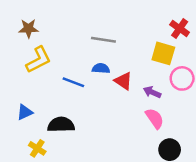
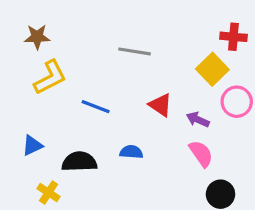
red cross: (180, 29) -> (233, 37), turned -30
yellow square: (163, 53) -> (212, 69), turned 30
blue semicircle: (101, 68) -> (131, 152), moved

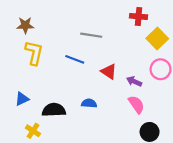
red cross: (233, 37) -> (139, 16), moved
yellow square: (212, 69) -> (157, 38), moved
yellow L-shape: (50, 77) -> (34, 53), turned -50
blue line: (96, 107) -> (75, 59), moved

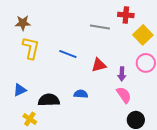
gray line: (91, 35) -> (100, 27), moved
red triangle: (109, 71) -> (99, 65), turned -49
purple arrow: (134, 81) -> (122, 74), turned -112

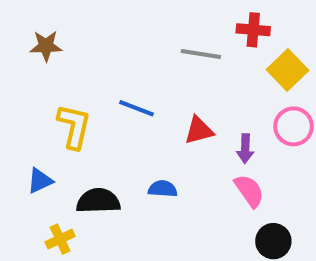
yellow L-shape: (31, 48) -> (74, 126), moved
yellow cross: (30, 119) -> (60, 239), turned 32

